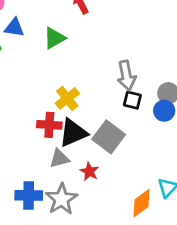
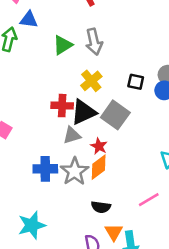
green triangle: (54, 38) -> (63, 45), moved
gray arrow: (126, 76) -> (94, 42), moved
yellow cross: (67, 98) -> (91, 81), moved
orange diamond: (142, 203) -> (99, 167), moved

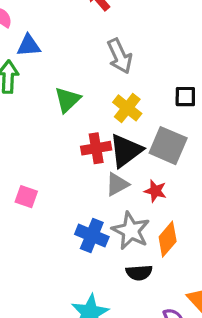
green triangle: (63, 45) -> (68, 100), moved
orange diamond: (99, 167) -> (168, 239), moved
blue cross: (45, 169) -> (92, 235), turned 35
black semicircle: (101, 207) -> (139, 273), moved

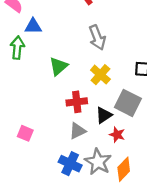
black triangle: (126, 151) -> (104, 115), moved, size x0.7
gray triangle: (117, 184) -> (77, 131), moved

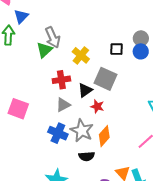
blue triangle: (33, 26) -> (21, 16), turned -42
gray arrow: (97, 37) -> (53, 37), moved
pink square: (25, 133) -> (18, 109), size x1.5

